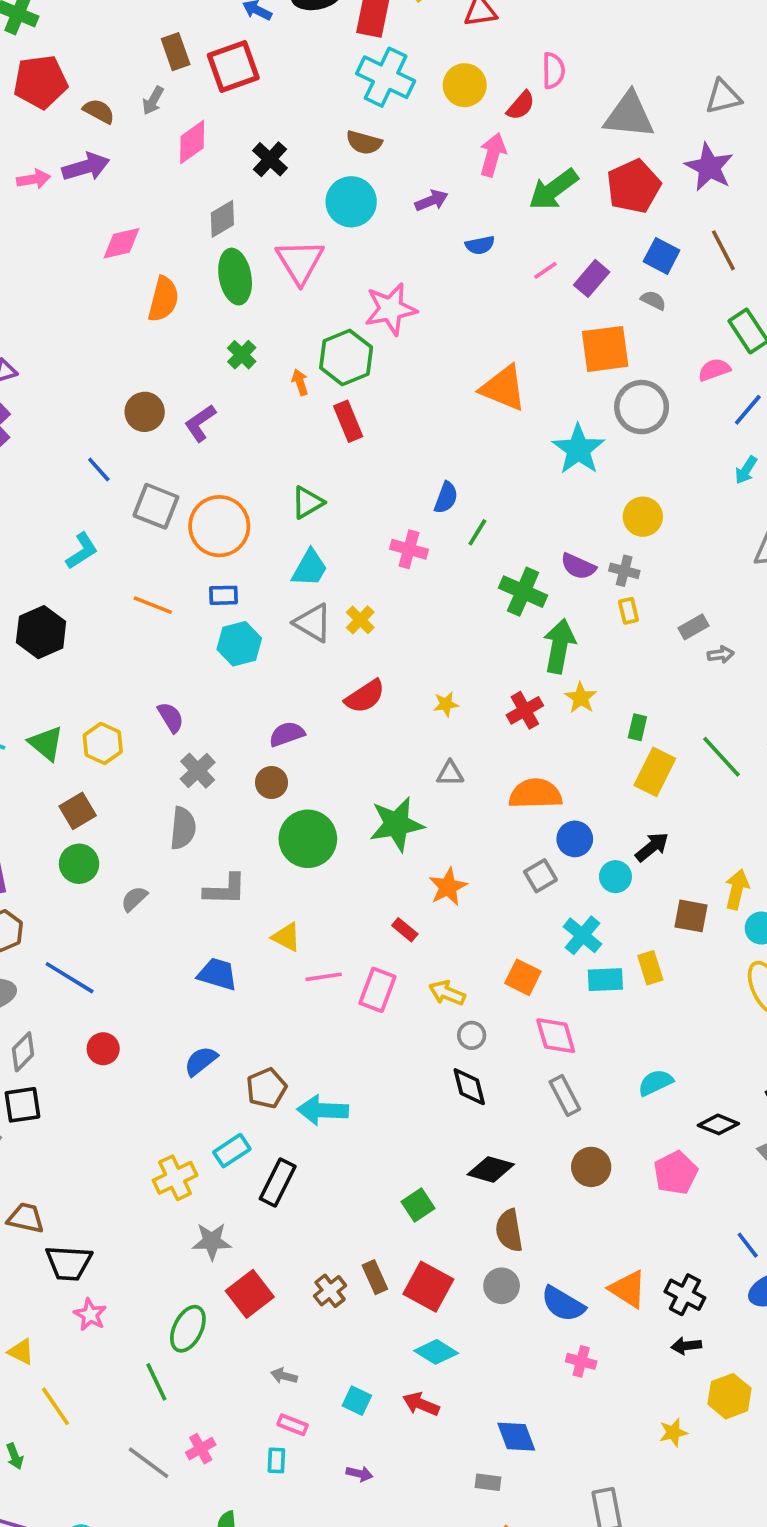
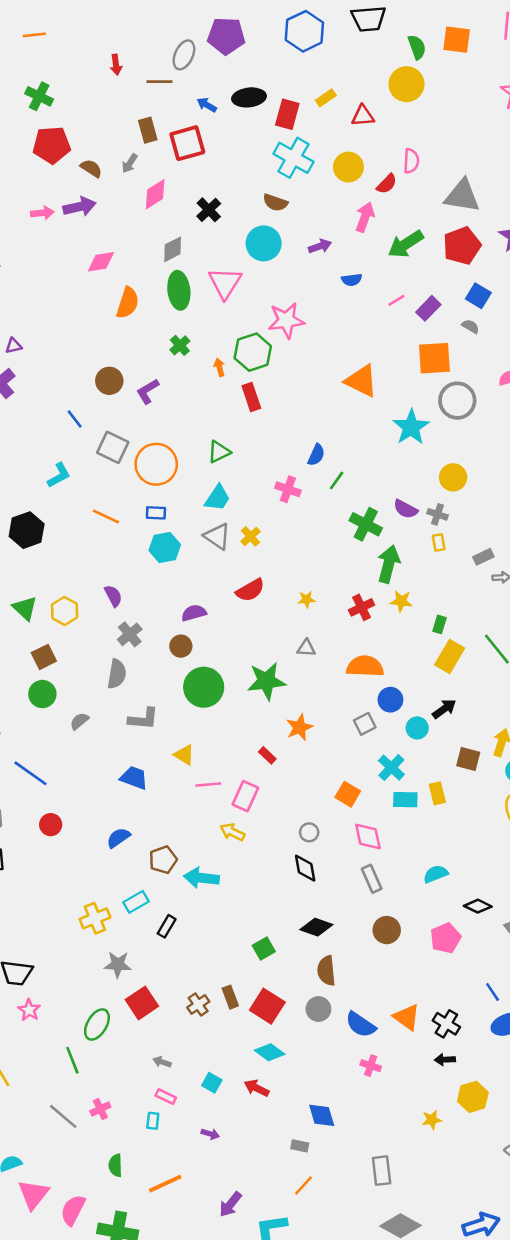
yellow star: (581, 698) -> (401, 601), turned -30
yellow arrow: (447, 993) -> (232, 832), moved
black rectangle: (278, 1182) -> (167, 926), size x0.7

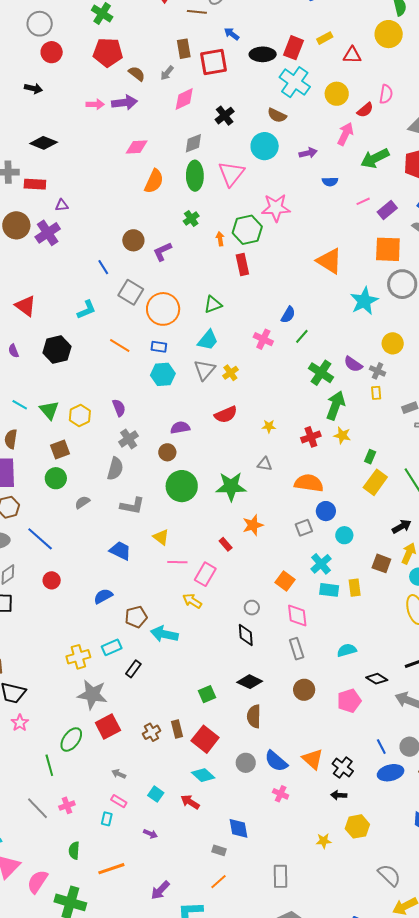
black ellipse: (249, 97) -> (263, 54), moved
gray triangle: (217, 536) -> (205, 370), turned 30
black arrow: (444, 709) -> (402, 526), moved
gray star: (118, 964) -> (92, 695), size x1.4
gray circle: (318, 1009) -> (246, 763), moved

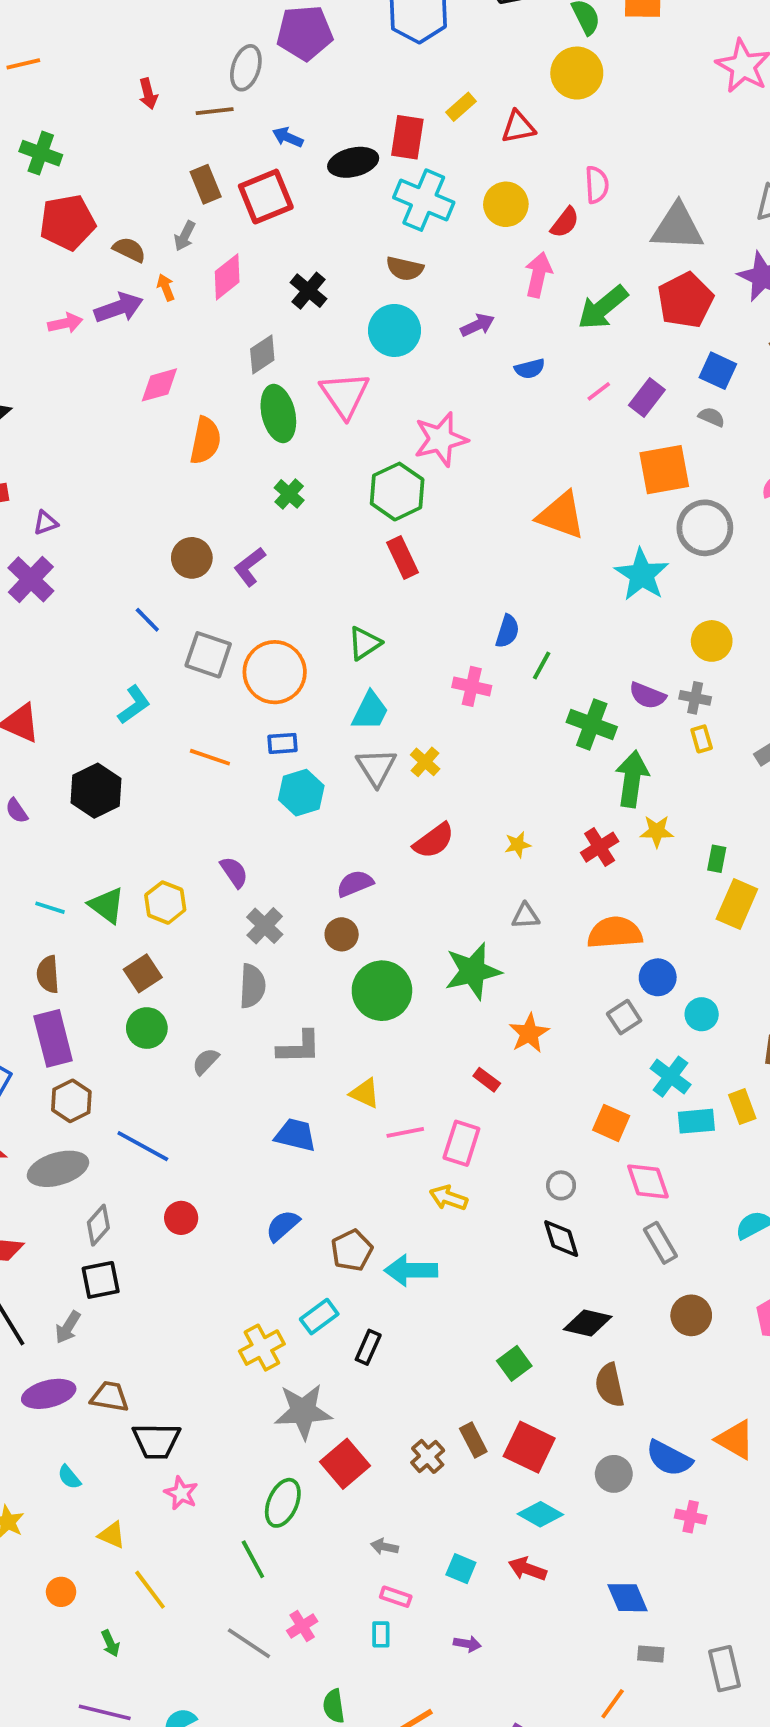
orange arrow: (220, 239) -> (166, 287), moved
gray rectangle: (219, 850) -> (651, 1654), moved

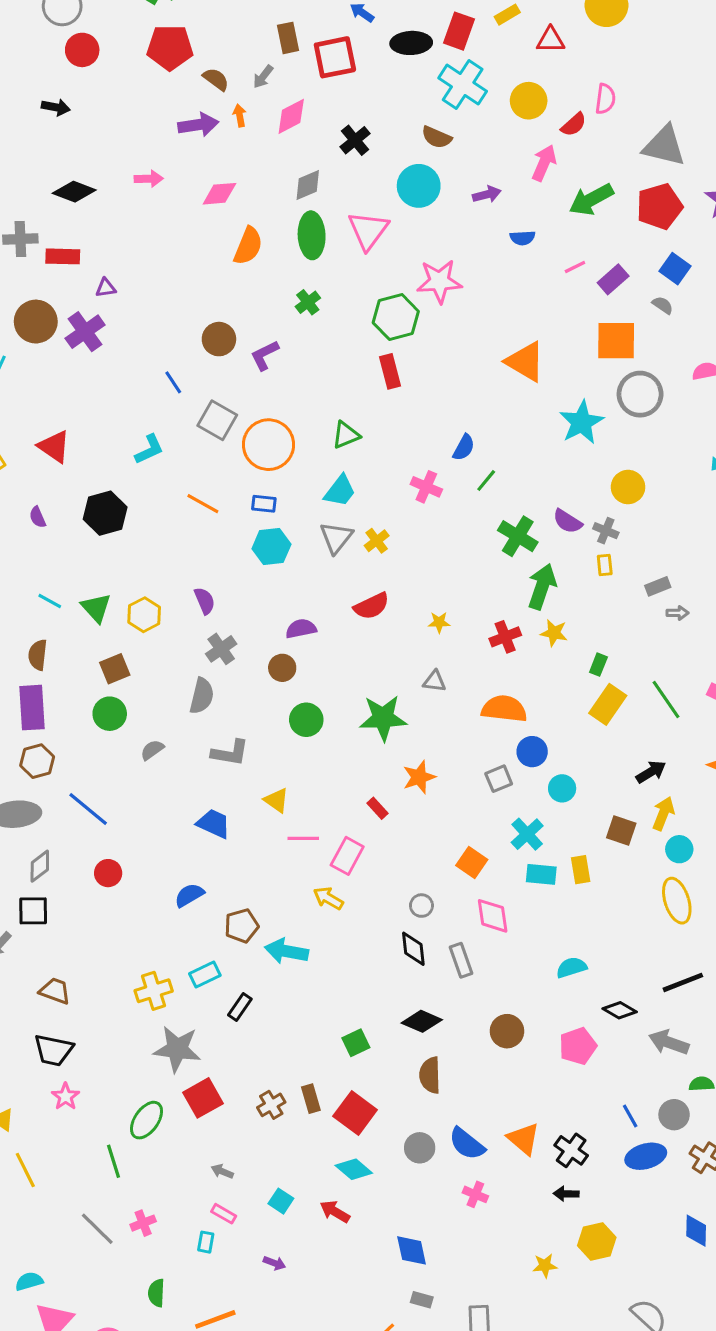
pink arrow: (65, 323) -> (149, 179), moved
green circle: (382, 991) -> (306, 720), size x0.7
gray rectangle: (660, 1243) -> (461, 960), moved
brown trapezoid: (110, 1397) -> (55, 991), moved

